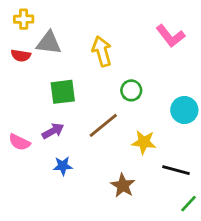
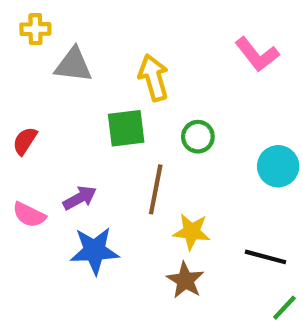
red semicircle: (21, 55) -> (25, 141), moved, turned 114
green square: (63, 92) -> (126, 128), moved
brown line: (103, 125) -> (156, 189), turned -40
yellow star: (144, 142) -> (192, 232), moved
blue star: (63, 166) -> (95, 251), size x1.6

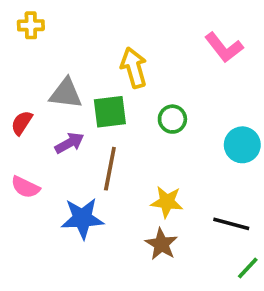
gray triangle: (73, 65) -> (66, 93), moved
brown line: (156, 189) -> (110, 169), moved
purple arrow: (80, 198) -> (69, 143), moved

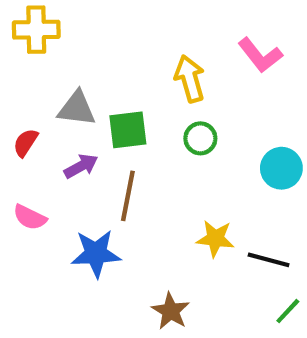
yellow cross: (31, 25) -> (36, 30), size x1.5
yellow arrow: (134, 68) -> (190, 79), moved
yellow star: (167, 202) -> (215, 239), moved
brown star: (161, 244) -> (171, 311), moved

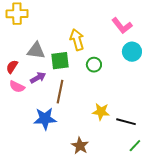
yellow arrow: (190, 79) -> (77, 40), moved
cyan circle: (281, 168) -> (132, 52), moved
pink semicircle: (30, 217) -> (17, 87), moved

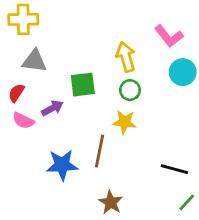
yellow arrow: (77, 40) -> (126, 57), moved
gray triangle: (36, 51) -> (34, 61), moved
brown line: (60, 92) -> (99, 151), moved
yellow star: (101, 112) -> (124, 122), moved

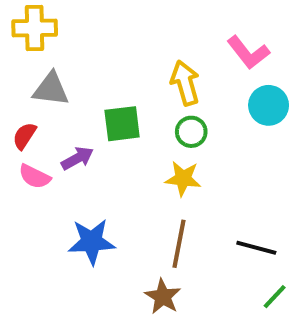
brown line: (99, 151) -> (179, 244), moved

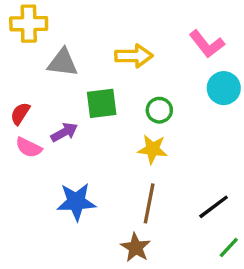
yellow arrow: (185, 83) -> (134, 56), moved, turned 105
gray triangle: (51, 89) -> (63, 63), moved
black line: (256, 248) -> (214, 207), turned -52

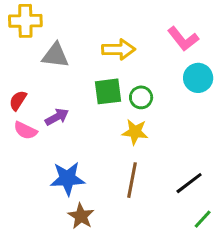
green square: (102, 103) -> (108, 91), moved
brown star: (136, 248) -> (81, 216), moved

